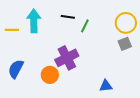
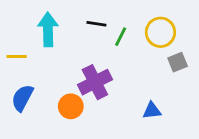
yellow circle: (126, 23) -> (160, 32), moved
yellow line: (12, 30) -> (17, 57), moved
blue triangle: (106, 86) -> (152, 111), moved

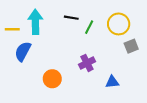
yellow line: (17, 57) -> (12, 29), moved
purple cross: (95, 82) -> (87, 63), moved, size x0.7
blue semicircle: (22, 98) -> (23, 51), moved

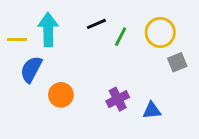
black line: (71, 18) -> (96, 24), turned -32
purple cross: (87, 63) -> (118, 99), moved
orange circle: (52, 79) -> (61, 95), moved

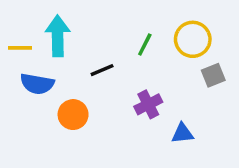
black line: (96, 24) -> (102, 70), moved
blue semicircle: (31, 69) -> (37, 84), turned -108
purple cross: (118, 99) -> (148, 104), moved

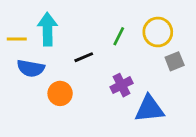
blue triangle: (182, 133) -> (149, 109), size x1.6

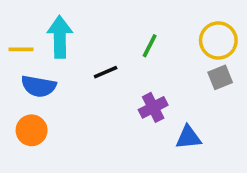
yellow circle: (158, 32) -> (218, 40), moved
orange circle: (60, 93) -> (32, 130), moved
blue triangle: (149, 109) -> (188, 137), size x0.7

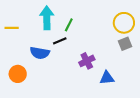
cyan arrow: (60, 37) -> (47, 18), moved
green line: (150, 46) -> (69, 25), moved
blue semicircle: (39, 86) -> (40, 53), moved

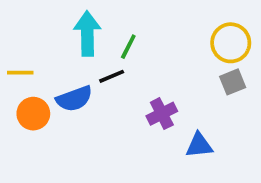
yellow line: (12, 28) -> (20, 73), moved
blue semicircle: (40, 53) -> (74, 99), turned -30
orange circle: (18, 74) -> (33, 114), moved

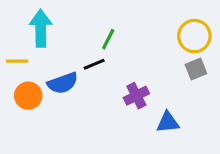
cyan arrow: (87, 34) -> (41, 28), moved

